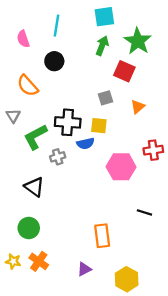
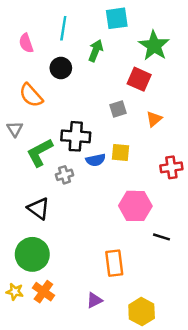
green arrow: (102, 46) -> (96, 51), moved
yellow square: (99, 126) -> (120, 152), moved
pink hexagon: (121, 167) -> (135, 206), moved
green circle: (29, 228) -> (32, 254), size x1.4

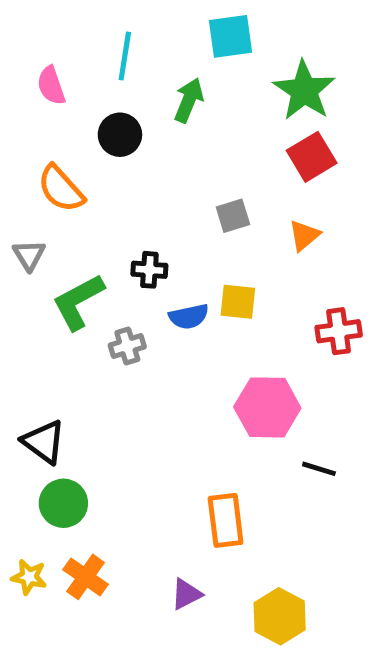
red square: (139, 79) -> (312, 157), moved, turned 35
black cross: (76, 136) -> (149, 270), size x0.6
black triangle: (38, 208) -> (44, 442), moved
green circle: (32, 254) -> (63, 503), size x0.7

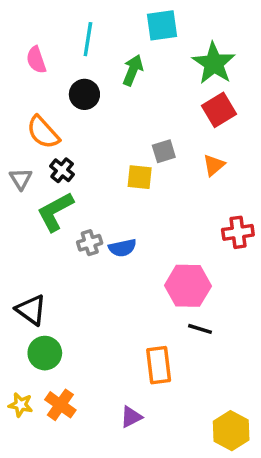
black cross: (149, 270) -> (62, 170), moved, turned 35
yellow square: (238, 302) -> (140, 177), moved
blue semicircle: (189, 316) -> (122, 248), moved
black line: (319, 469) -> (200, 329), moved
yellow hexagon: (280, 616) -> (231, 431), moved

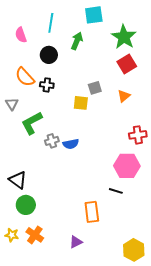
black cross: (62, 170) -> (47, 85), moved, turned -32
pink hexagon: (188, 286) -> (127, 166), moved

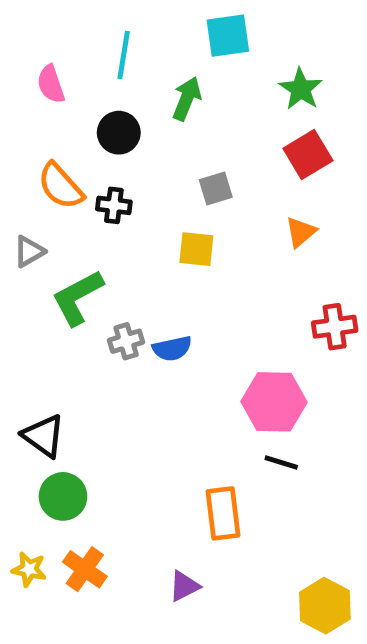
green star: (124, 37) -> (301, 89), size x0.7
gray square: (95, 88) -> (216, 188), moved
gray triangle: (12, 104) -> (29, 251), turned 32
pink hexagon: (127, 166) -> (274, 402), moved

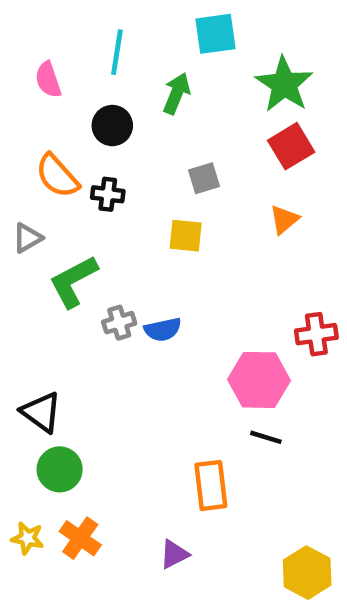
green star: (301, 89) -> (284, 84), size x1.4
red cross: (335, 327) -> (316, 334), moved

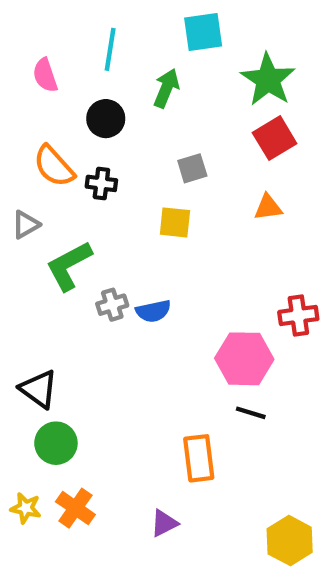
orange triangle: (284, 220) -> (268, 207), turned 32

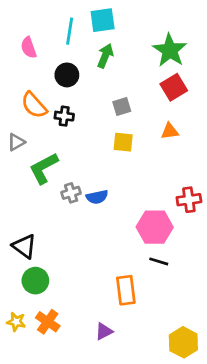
cyan square: (203, 32) -> (103, 20), moved
yellow square: (175, 222) -> (123, 142), moved

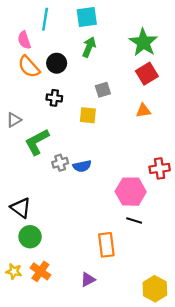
cyan line: (70, 31) -> (45, 19), moved
orange semicircle: (34, 105) -> (29, 67), moved
yellow square: (123, 142) -> (88, 115), moved

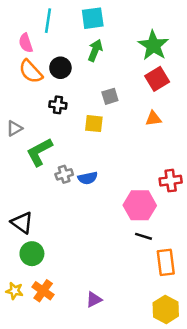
orange rectangle: (106, 245) -> (166, 262), moved

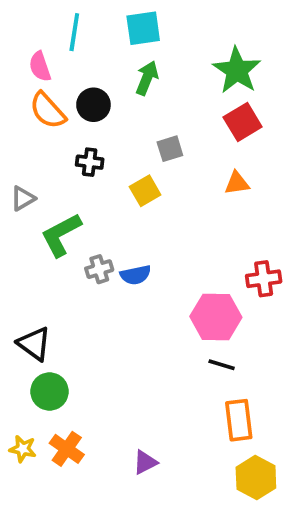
yellow square: (94, 124) -> (145, 191), turned -36
orange rectangle: (166, 262) -> (239, 420), moved

